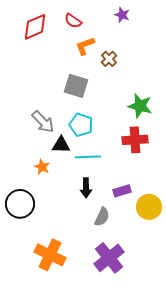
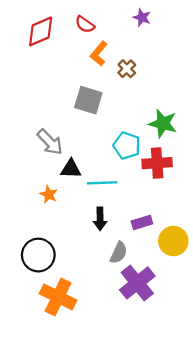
orange L-shape: (85, 46) -> (99, 54), turned -30
cyan pentagon: (81, 125) -> (127, 146), moved
black circle: (20, 204) -> (38, 255), moved
purple cross: (109, 258) -> (137, 283), moved

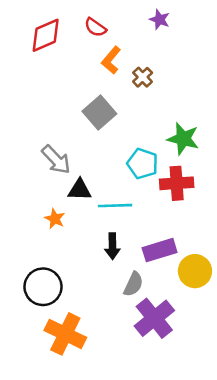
gray square: (88, 100) -> (99, 113), turned 32
purple rectangle: (142, 222) -> (160, 250), size x1.4

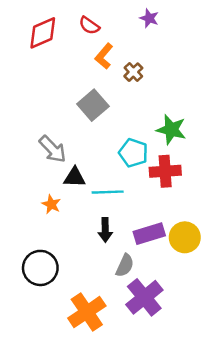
yellow circle: (195, 271) -> (185, 237), moved
orange cross: (65, 334) -> (87, 312), moved, turned 30

